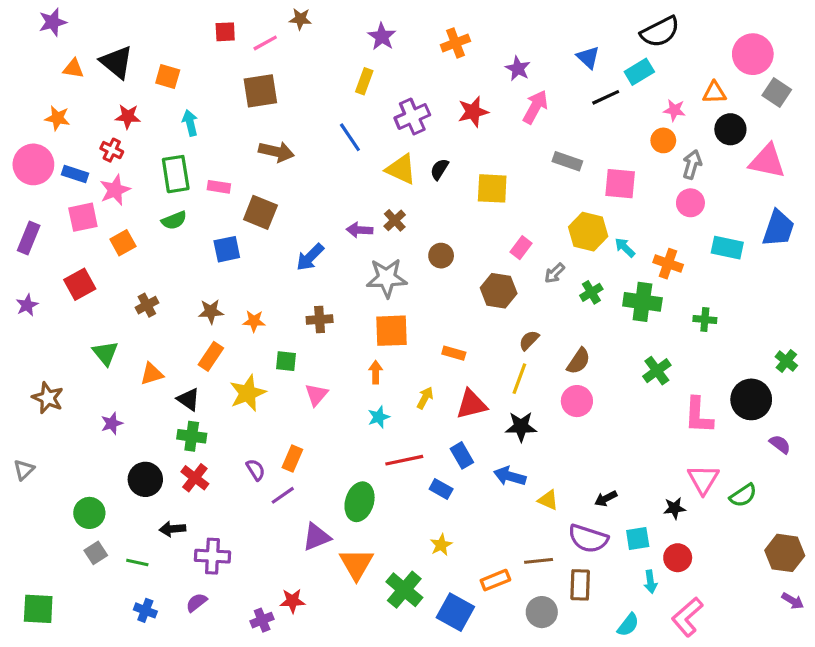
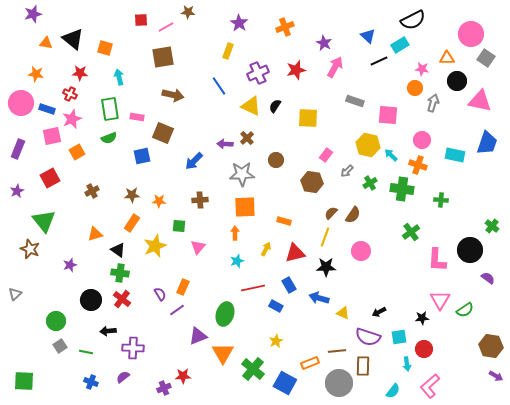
pink circle: (690, 203) -> (422, 140), moved
green triangle: (105, 353) -> (44, 221), moved, size x1.4
brown semicircle: (579, 361) -> (353, 215), moved
gray circle: (542, 612) -> (339, 383), size x1.4

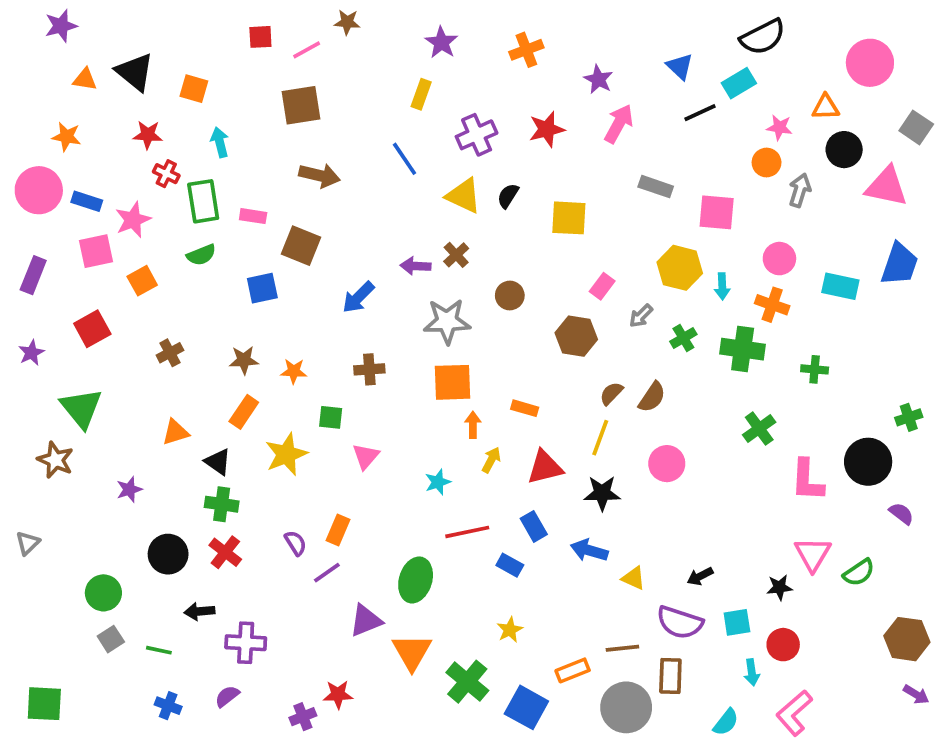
gray square: (486, 58) -> (916, 127), moved
red cross: (70, 94) -> (166, 174), moved
cyan arrow: (391, 155) -> (722, 286), turned -136
green cross: (492, 226) -> (909, 417), turned 32
orange arrow: (235, 233) -> (473, 425), moved

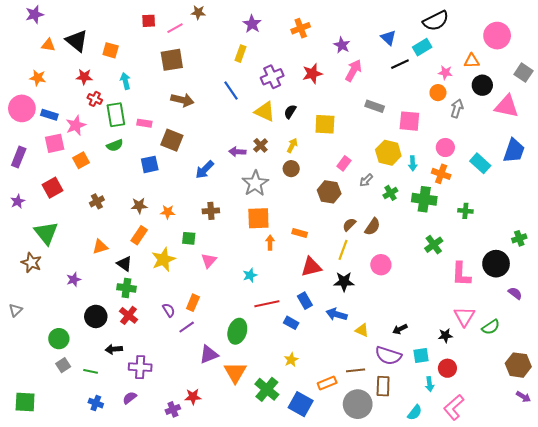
cyan rectangle: (840, 286) -> (480, 163), turned 30
gray star: (447, 321) -> (255, 183), turned -30
yellow arrow: (491, 460) -> (292, 145), moved

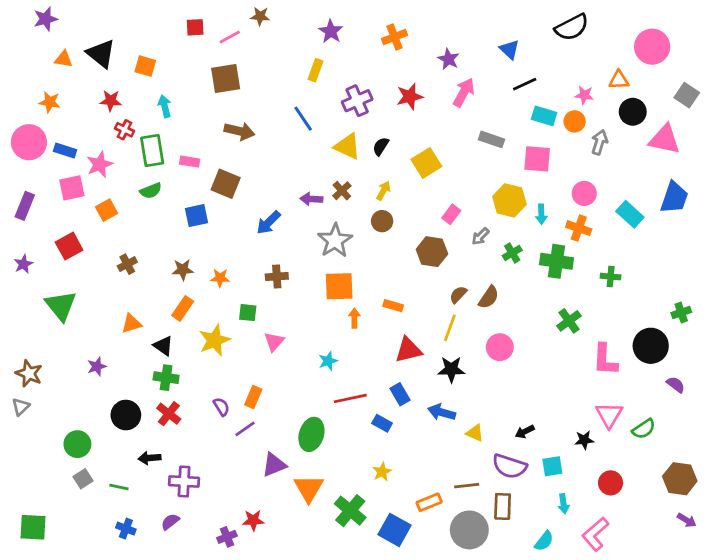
cyan rectangle: (422, 47) -> (544, 116), moved, turned 48
yellow square: (325, 124) -> (426, 163), turned -35
brown star: (31, 263) -> (29, 373), moved
red circle: (447, 368) -> (611, 483), moved

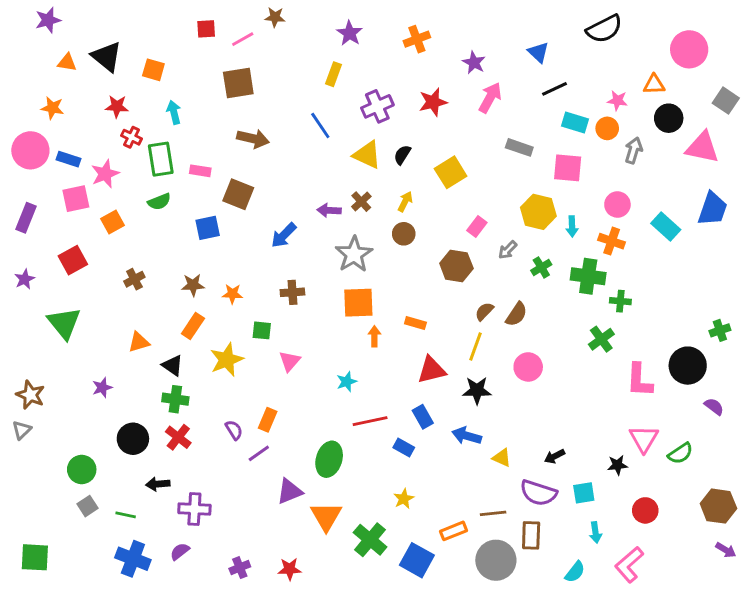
green cross: (611, 277) -> (620, 301), moved
red star: (253, 520) -> (290, 569), moved
blue cross: (126, 529) -> (133, 559), size x1.6

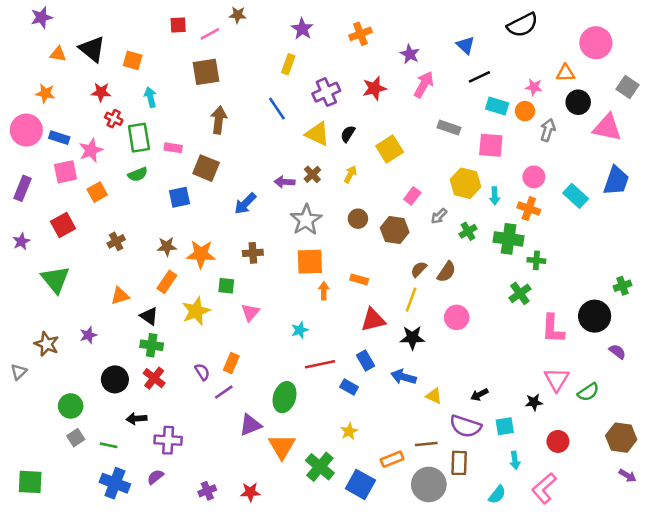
brown arrow: (253, 139) -> (219, 120), turned -96
brown circle: (404, 234) -> (358, 219), moved
orange star: (232, 294) -> (201, 254), size x1.6
brown star: (30, 395) -> (47, 344), moved

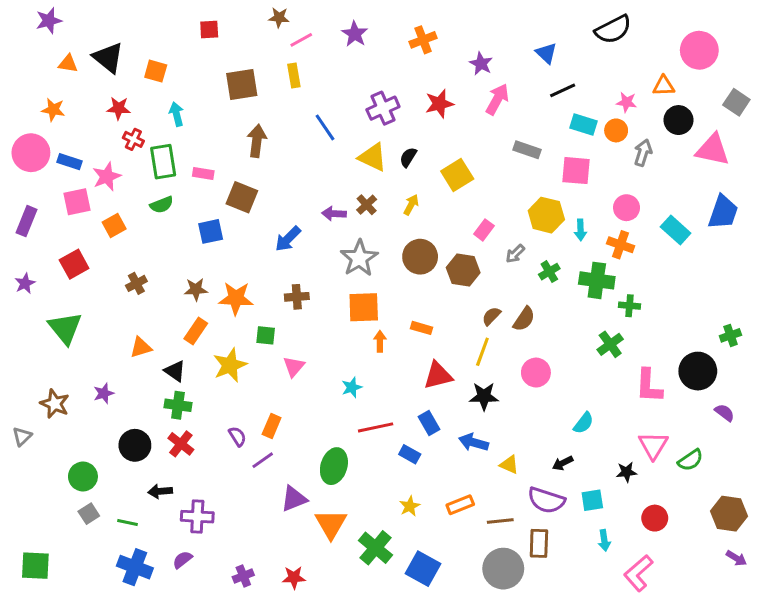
pink line: (210, 34) -> (301, 40), moved
yellow rectangle: (288, 64) -> (294, 75), moved, turned -30
brown circle: (358, 219) -> (420, 257), size x1.5
orange rectangle: (392, 459) -> (460, 505), moved
cyan semicircle: (497, 495) -> (583, 423), moved

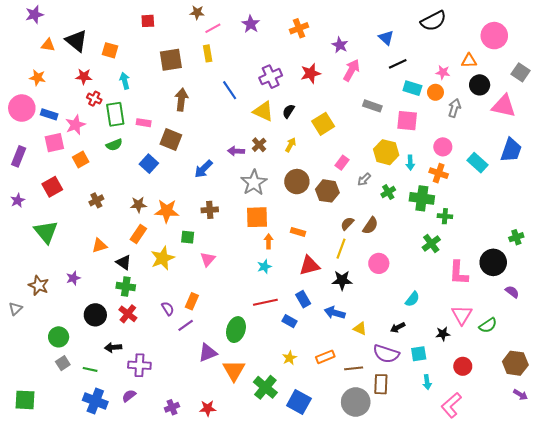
blue square: (211, 231) -> (149, 164), turned -36
cyan star: (352, 387) -> (264, 267), moved

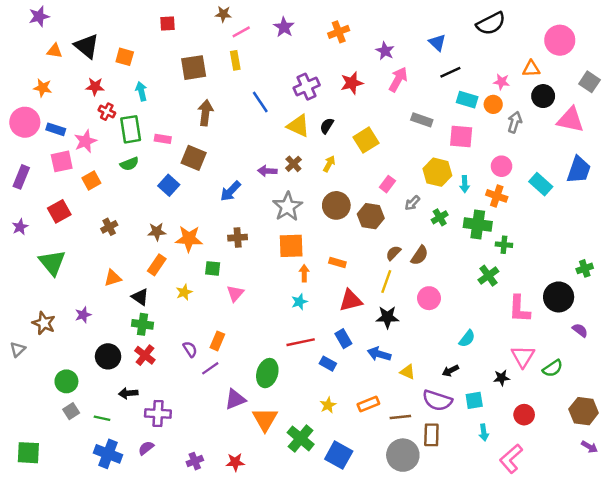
yellow star: (162, 258) -> (184, 292), size x0.6

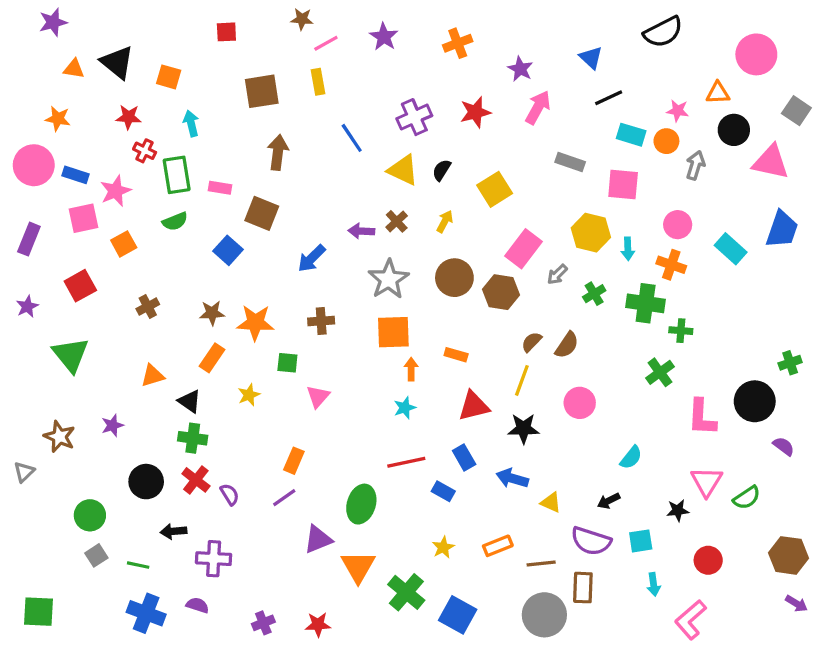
pink rectangle: (387, 184) -> (523, 249), size x1.6
purple semicircle: (190, 349) -> (230, 494), moved
purple semicircle: (146, 448) -> (198, 605), turned 56

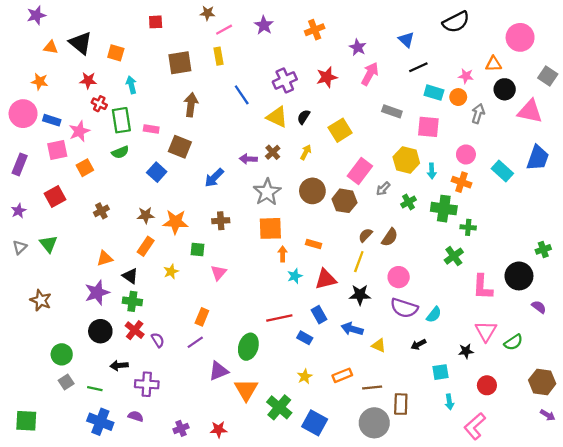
green triangle: (71, 355) -> (48, 244), size x0.7
cyan star: (405, 408) -> (295, 276), moved
purple star: (112, 425) -> (97, 293), moved, size x1.6
gray triangle: (24, 472) -> (20, 247), moved
purple semicircle: (591, 541) -> (404, 308), moved

